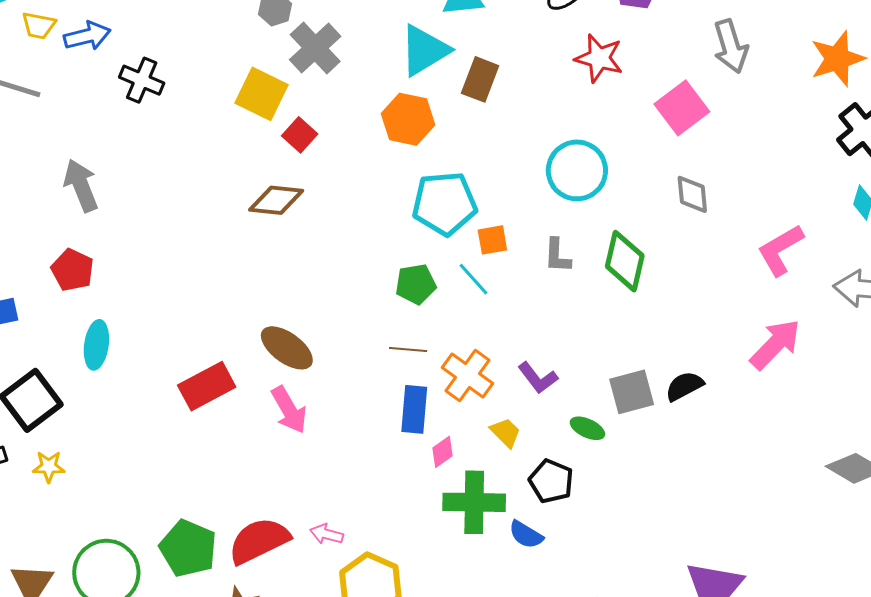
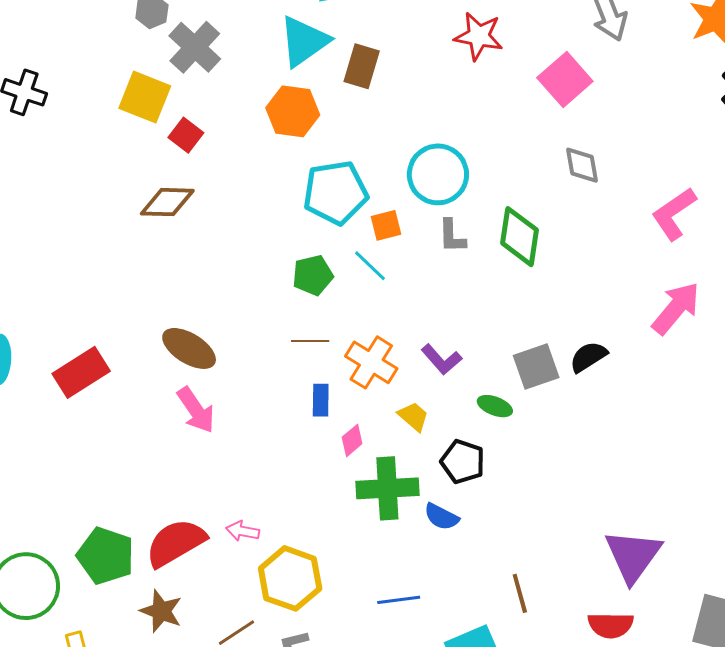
cyan circle: (577, 170) -> (438, 174), moved
red rectangle: (207, 386) -> (81, 372), moved
blue rectangle: (414, 409) -> (321, 400), size x0.7

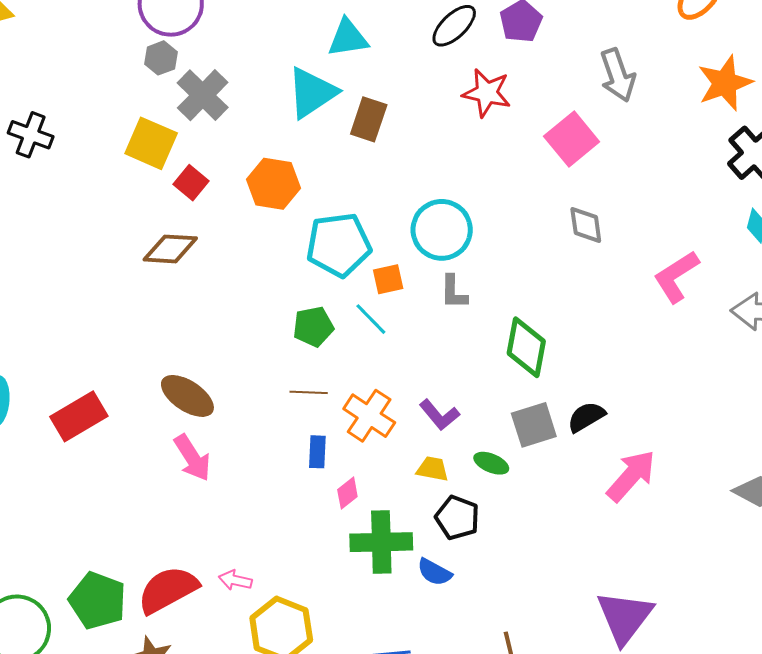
orange hexagon: (293, 111) -> (273, 184), moved
green diamond: (519, 237) -> (526, 347), moved
pink arrow: (676, 308) -> (631, 476), moved
yellow trapezoid: (413, 416) -> (433, 469), moved, turned -32

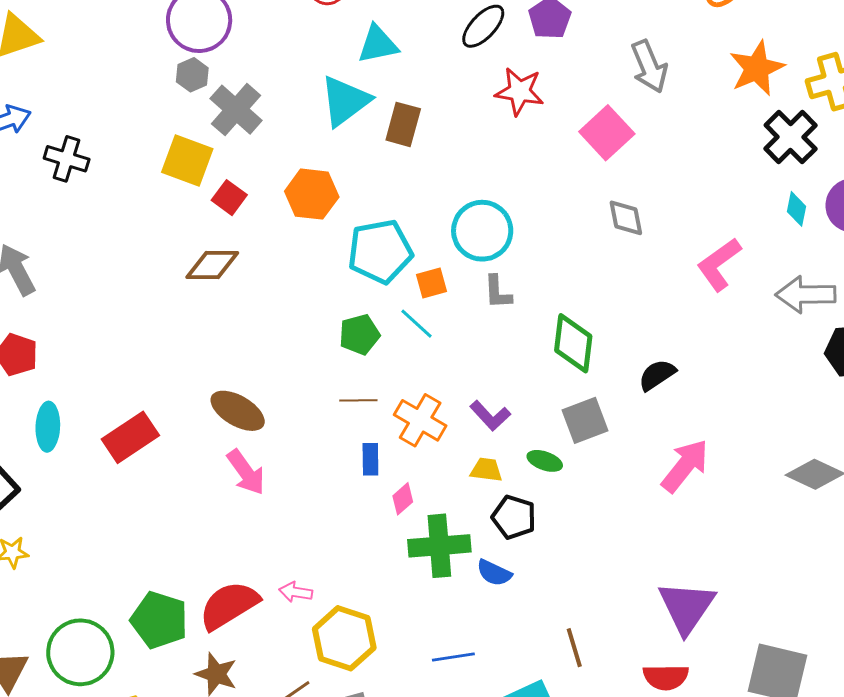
black semicircle: (586, 417) -> (657, 375), moved

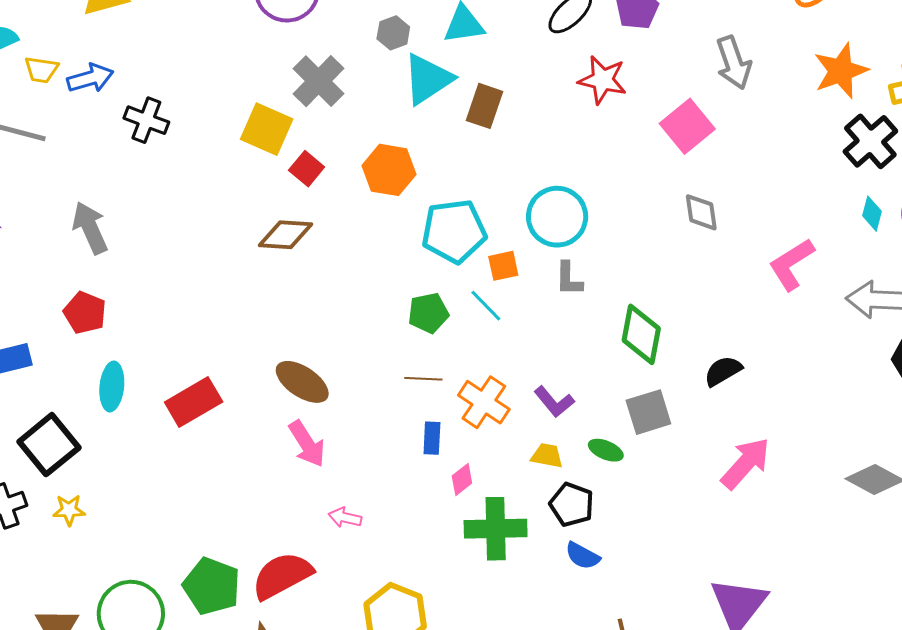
gray hexagon: (192, 75) -> (393, 33), moved
blue semicircle: (494, 573) -> (582, 556), moved
pink arrow: (296, 592) -> (345, 518), moved

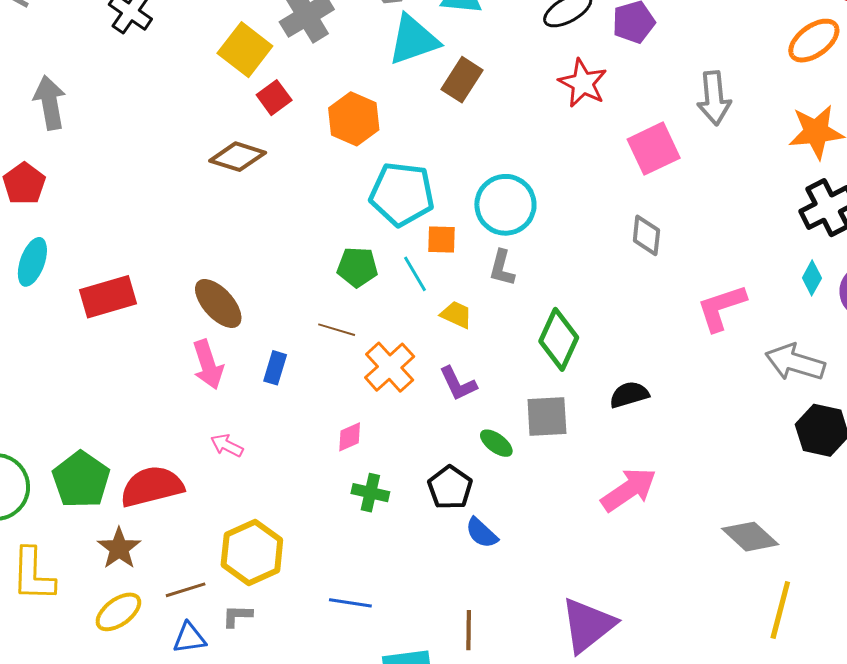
blue rectangle: (432, 438) -> (275, 368), moved
yellow trapezoid: (547, 456) -> (456, 315), moved
green cross: (496, 529) -> (370, 493), size x0.6
blue semicircle: (582, 556) -> (482, 533), moved

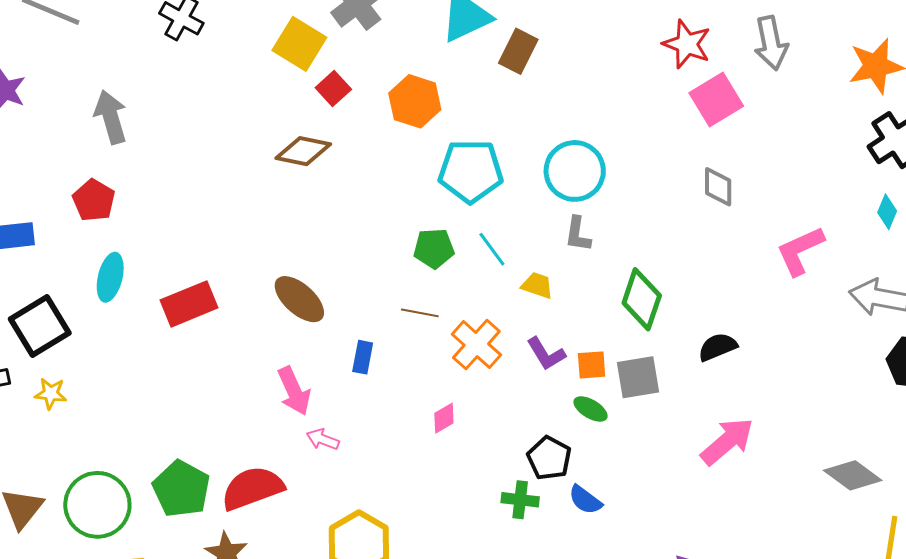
red star: (583, 83) -> (687, 44), moved
orange square: (441, 239) -> (592, 365), moved
pink arrow: (208, 365) -> (294, 391), moved
green cross: (370, 493) -> (520, 500), moved

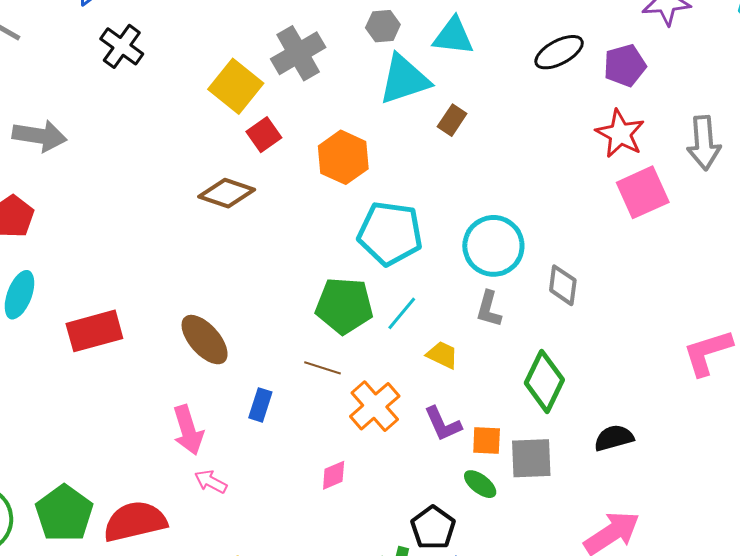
brown rectangle: (518, 51) -> (452, 120), size x0.7
gray arrow: (111, 117) -> (40, 136), turned 108
gray diamond: (718, 187) -> (563, 285), moved
green pentagon: (434, 248) -> (344, 306), size x1.4
cyan line: (492, 249) -> (402, 313), turned 69

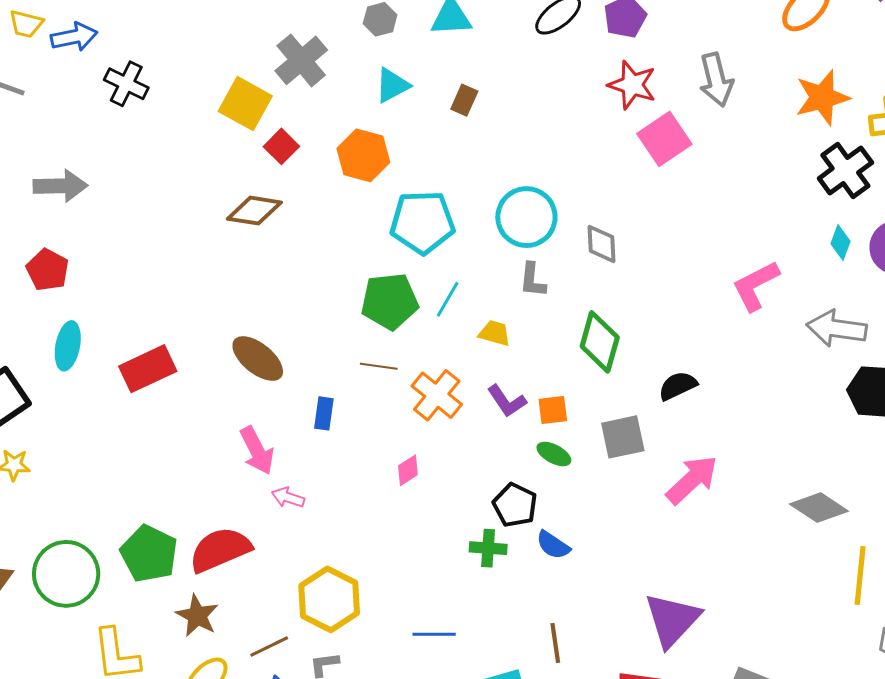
cyan triangle: (404, 79) -> (392, 85), moved, size x0.7
gray square: (531, 458) -> (623, 437), moved

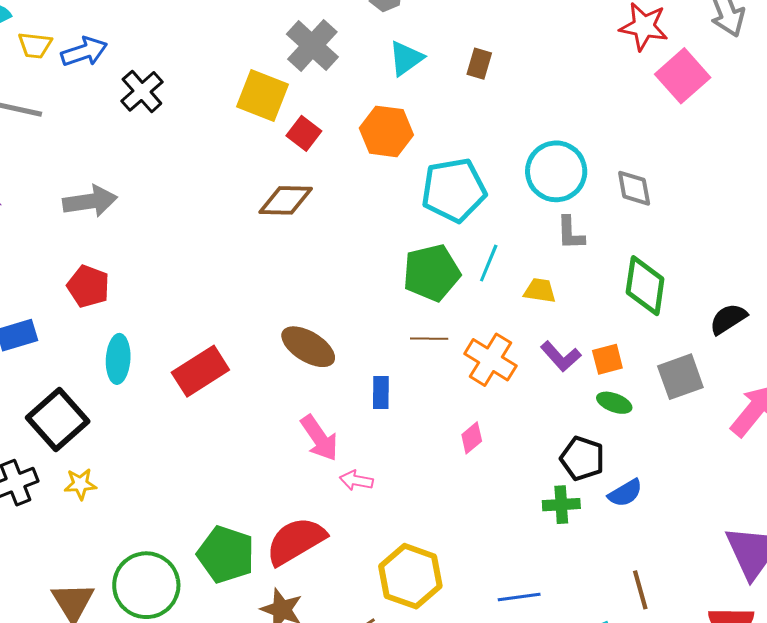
black cross: (126, 84) -> (142, 91), turned 30
blue semicircle: (553, 545) -> (625, 493), turned -57

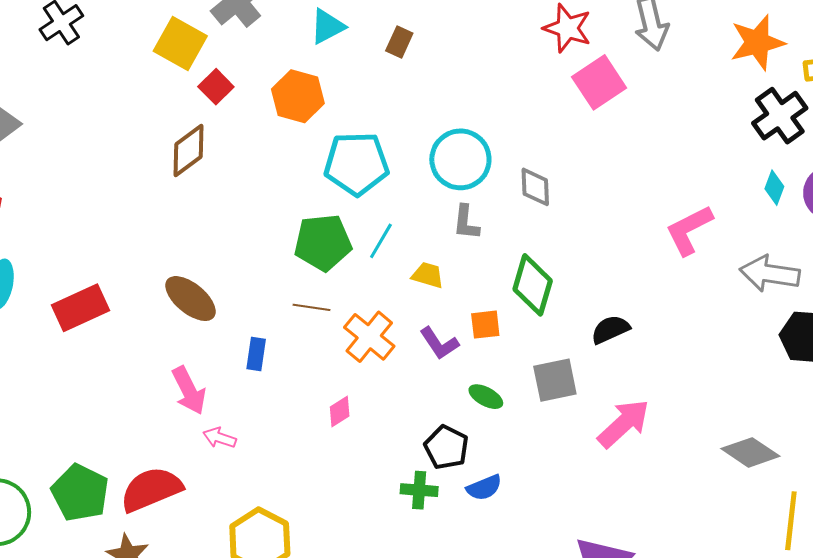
brown diamond: (286, 200) -> (189, 151), turned -46
orange square: (607, 359) -> (485, 325), moved

